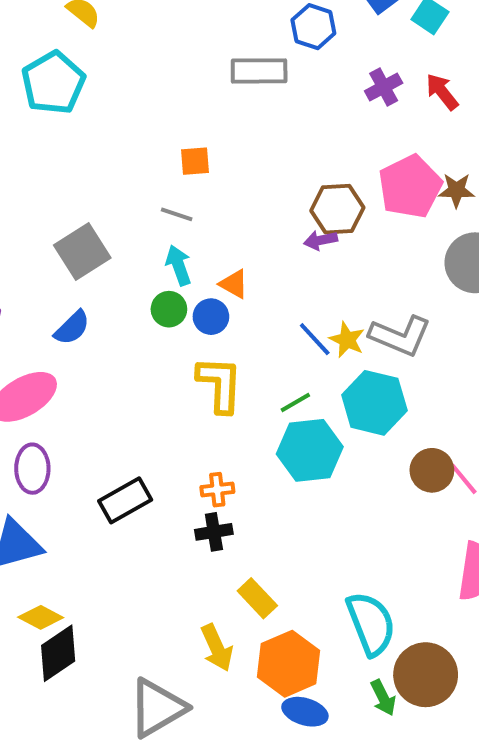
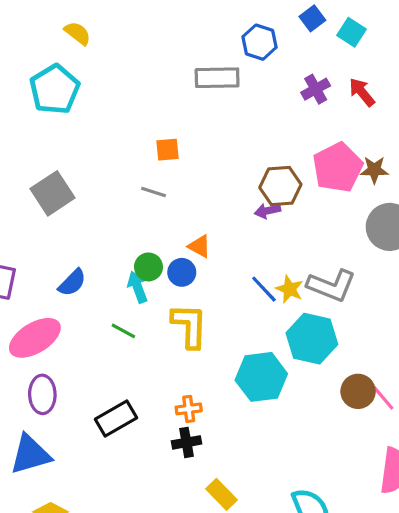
gray square: (82, 251) -> (52, 193), moved
cyan arrow: (179, 265) -> (138, 287), moved
green line: (295, 403) -> (123, 331), moved, turned 60

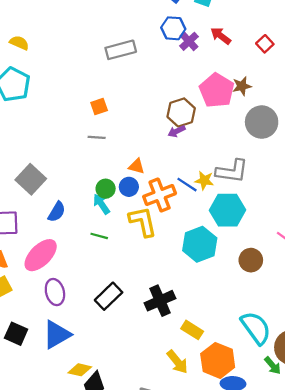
blue hexagon: (260, 42) -> (173, 28), moved
gray square: (52, 193) -> (31, 179), moved
brown circle: (358, 391) -> (251, 260), moved
orange cross: (189, 409) -> (160, 195), moved, size x1.8
black cross: (186, 442) -> (160, 301), size x1.5

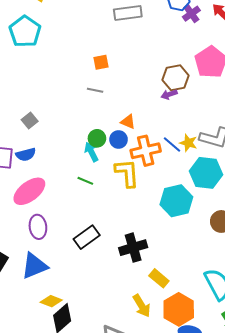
gray square: (31, 179) -> (30, 121), size x0.6
blue semicircle: (57, 212) -> (26, 154), moved, turned 36

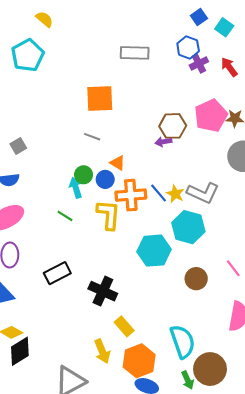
orange square: (101, 62) -> (100, 98), size x1.8
gray line: (95, 90) -> (92, 137), moved
black cross: (133, 248) -> (103, 291), turned 32

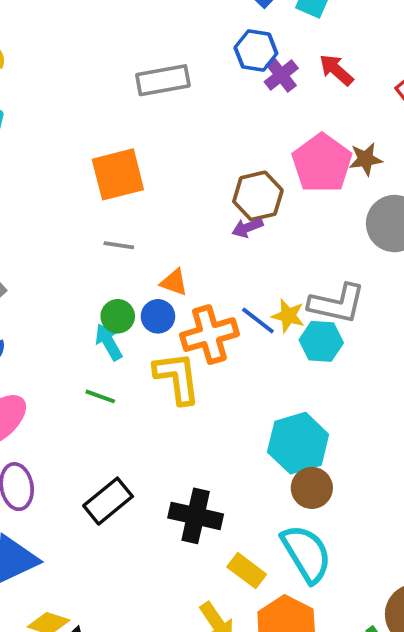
cyan hexagon: (188, 227) -> (321, 341), moved, size x0.7
cyan hexagon: (154, 251) -> (298, 443), moved
brown circle: (196, 279) -> (312, 488), moved
cyan semicircle: (183, 342) -> (306, 554), moved

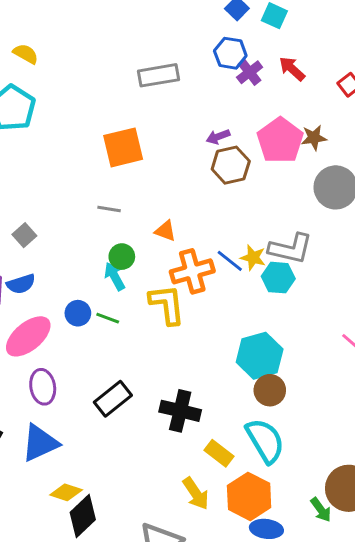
purple arrow: (247, 228) -> (218, 137), moved
gray line: (119, 245) -> (109, 209), moved
blue circle: (158, 316) -> (78, 313), moved

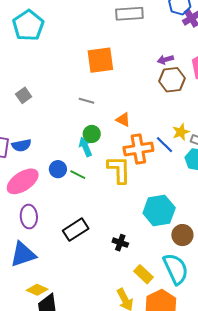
gray square: (24, 235) -> (24, 95), moved
yellow star: (253, 258) -> (181, 132), moved, turned 30
cyan hexagon: (260, 356) -> (159, 210), moved
black cross: (180, 411) -> (120, 243), size x0.6

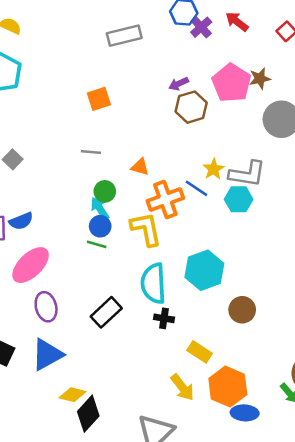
orange square: (100, 60) -> (99, 99), size x0.7
blue circle: (58, 169) -> (100, 226), moved
brown circle: (182, 235) -> (242, 310), moved
cyan semicircle: (176, 269) -> (153, 283), moved, turned -148

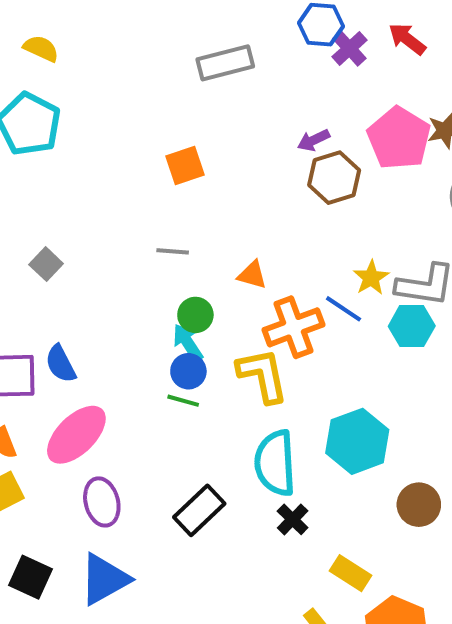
blue semicircle: (21, 221) -> (61, 364), turned 85
black cross: (164, 318) -> (293, 519), turned 36

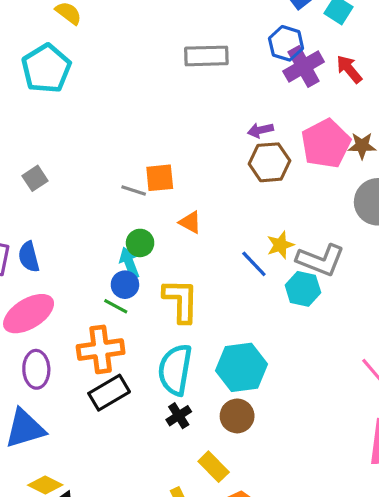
purple cross: (349, 48) -> (304, 66), size x1.4
orange square: (185, 166) -> (160, 178), moved
orange cross: (293, 327) -> (101, 349), moved
brown circle: (419, 505) -> (237, 416), moved

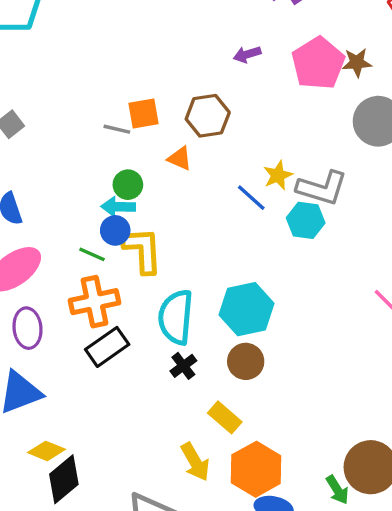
brown hexagon: (269, 162) -> (208, 116), moved
cyan arrow: (129, 263) -> (118, 207), turned -64
yellow L-shape: (181, 301) -> (143, 250), moved
green line: (116, 306) -> (92, 254), moved

